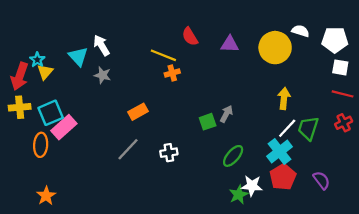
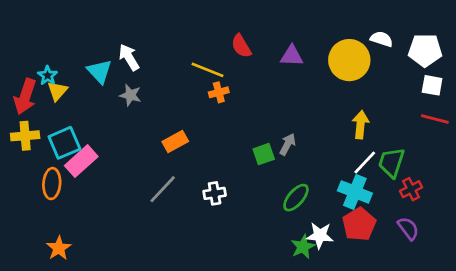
red cross: (344, 123) -> (411, 189), moved
cyan cross: (279, 151) -> (355, 192), turned -30

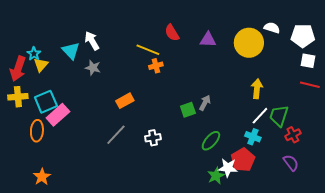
cyan cross: (355, 192) -> (253, 137), size x0.7
red pentagon: (359, 224) -> (243, 160), moved

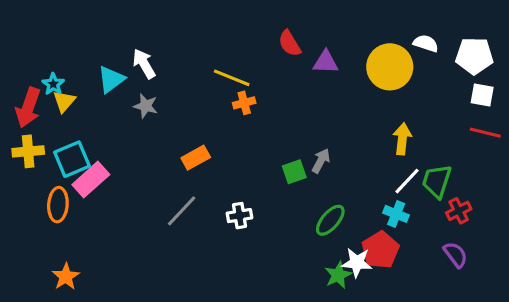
red semicircle: (172, 33) -> (290, 43), moved
cyan triangle: (71, 51) -> (111, 79), turned 36

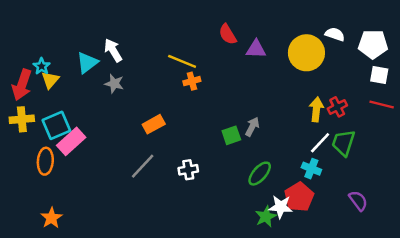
red cross: (459, 211) -> (337, 107), moved

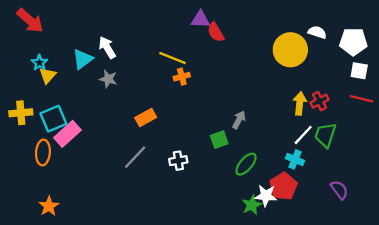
purple triangle: (256, 49) -> (200, 19), moved
red arrow: (22, 85) -> (30, 21), moved, turned -68
green square: (231, 135) -> (219, 140), moved

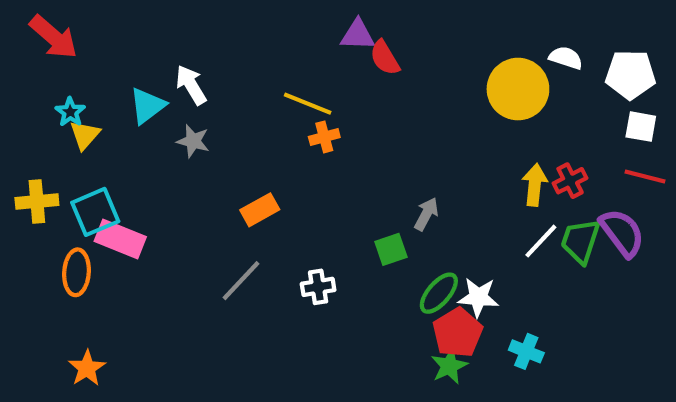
pink rectangle: (67, 134) -> (120, 239), turned 64
cyan cross: (295, 159) -> (526, 351), moved
red pentagon: (283, 186) -> (458, 333), moved
purple semicircle: (339, 190) -> (622, 233), moved, size x1.4
white star: (266, 196) -> (478, 297), moved

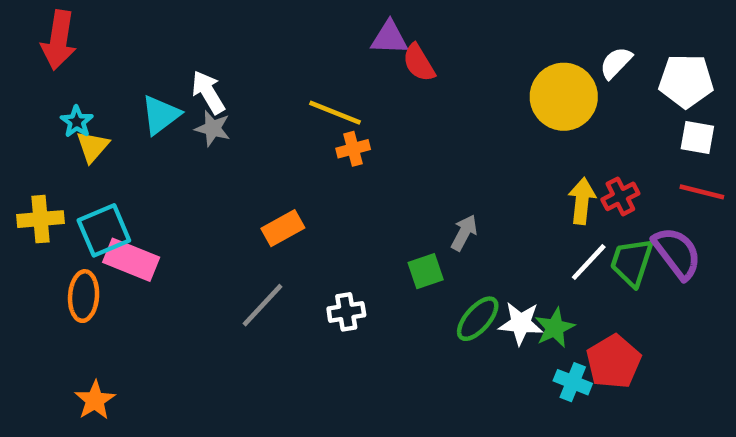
red arrow: (54, 37) -> (59, 40), turned 58
white semicircle: (566, 58) -> (616, 63), turned -64
gray star: (193, 141) -> (213, 128), moved
red pentagon: (458, 333) -> (614, 362), moved
green star: (449, 366) -> (555, 328), moved

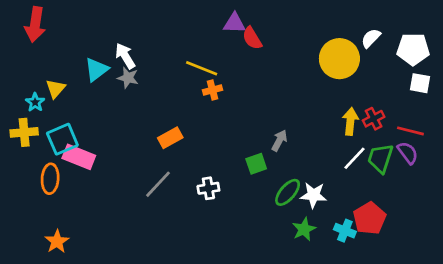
cyan star: (77, 122) -> (35, 102), moved
red line: (702, 192) -> (410, 131), moved
purple semicircle: (677, 253) -> (408, 153), size x0.7
green star: (555, 328) -> (304, 229), moved

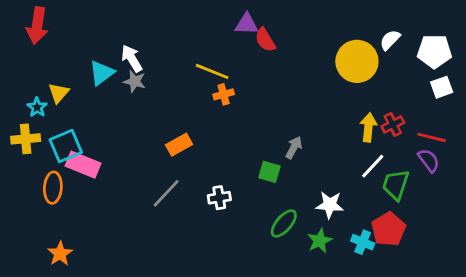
white square: (420, 83) -> (442, 87), turned -30
green trapezoid: (380, 158) -> (396, 185), moved
green square: (256, 164) -> (269, 172), turned 35
green ellipse: (288, 192) -> (284, 223), moved

